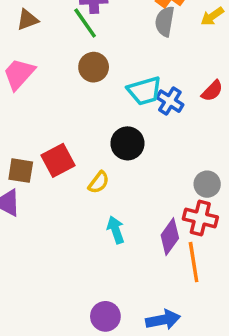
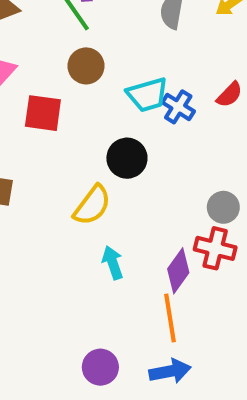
red square: (58, 160) -> (43, 113), moved, turned 36
yellow semicircle: (99, 182) -> (92, 205), size x1.5
orange line: (194, 262) -> (170, 318), moved

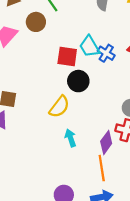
brown circle: (86, 66) -> (36, 22), moved
cyan trapezoid: (147, 95) -> (89, 46), turned 75
red square: (43, 113) -> (67, 57), moved

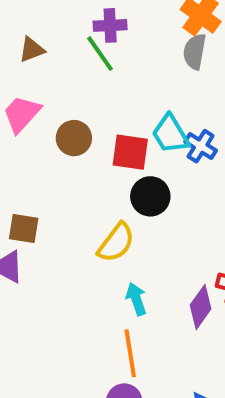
brown circle: (36, 22) -> (74, 138), moved
orange line: (102, 168) -> (130, 353), moved

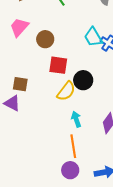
red square: (130, 152) -> (58, 65), moved
black circle: (150, 196) -> (83, 80), moved

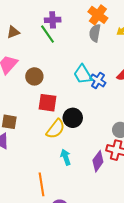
orange line: (73, 146) -> (41, 184), moved

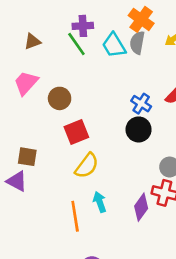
cyan trapezoid: (83, 74) -> (114, 45), moved
red square: (48, 103) -> (76, 132), turned -30
black circle: (73, 118) -> (139, 129), moved
orange line: (41, 184) -> (75, 216), moved

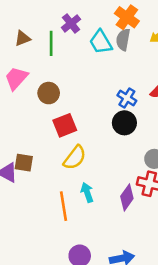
purple cross: (83, 26) -> (71, 23), turned -36
green line: (76, 44) -> (51, 43), moved, turned 35
brown square: (27, 157) -> (24, 163), moved

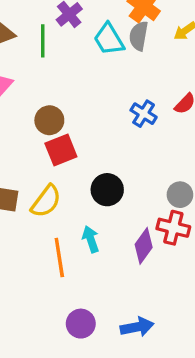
brown circle: (49, 93) -> (49, 120), moved
black circle: (124, 123) -> (107, 190), moved
yellow semicircle: (75, 158) -> (46, 201), moved

